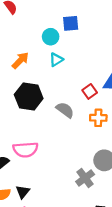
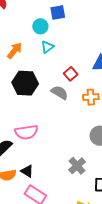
red square: (90, 91) -> (71, 74), moved
gray cross: (85, 178) -> (77, 166), moved
black triangle: (23, 192) -> (27, 171), turned -32

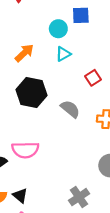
red square: (71, 74) -> (93, 78), moved

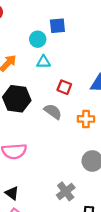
cyan triangle: (63, 54) -> (44, 62), turned 32
red square: (93, 78) -> (64, 87), moved, turned -32

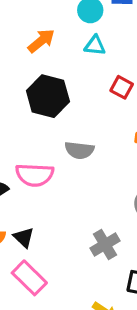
gray semicircle: (53, 112) -> (79, 150), moved, turned 144

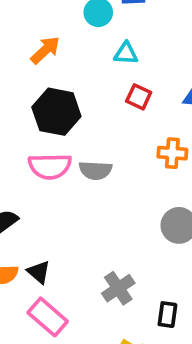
cyan triangle: (95, 45) -> (126, 53), moved
pink semicircle: (35, 175) -> (50, 166), moved
gray cross: (105, 245) -> (118, 288), moved

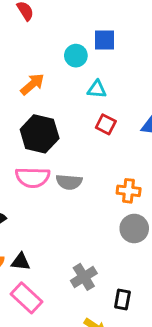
orange cross: (172, 153) -> (129, 191), moved
black triangle: (39, 272) -> (21, 262), turned -36

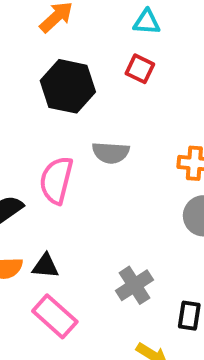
red square: (106, 124) -> (140, 69), moved
pink semicircle: (33, 177) -> (56, 180), moved, turned 104

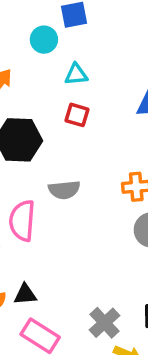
gray cross: (134, 285) -> (105, 323), moved

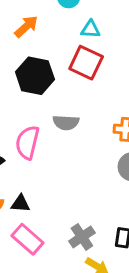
red square: (77, 115) -> (86, 63), size x1.6

